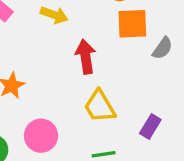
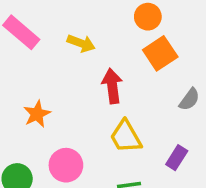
orange square: (132, 24) -> (160, 53), turned -32
gray semicircle: (162, 48) -> (189, 99), moved

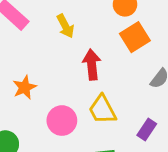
yellow arrow: (81, 43) -> (65, 26), turned 40
pink circle: (66, 165) -> (62, 121), moved

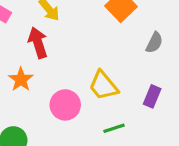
red arrow: (92, 65) -> (38, 43), moved

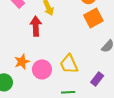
orange star: (21, 79) -> (22, 62), moved

